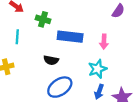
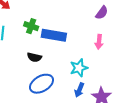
green cross: (43, 19) -> (31, 26), moved
pink arrow: (104, 42) -> (99, 42), moved

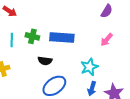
green cross: (31, 26) -> (32, 36), moved
pink arrow: (99, 42) -> (107, 40), turned 40

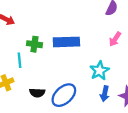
cyan line: (12, 40) -> (20, 60), moved
black semicircle: (45, 61) -> (37, 93), moved

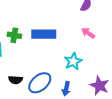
pink arrow: (115, 39) -> (88, 33), turned 88
blue arrow: (105, 94) -> (66, 89), moved

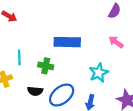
green cross: (14, 35) -> (46, 66), moved

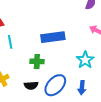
cyan line: (19, 57) -> (10, 42), moved

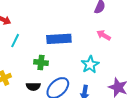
cyan line: (10, 42) -> (15, 41), turned 32

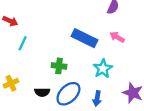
blue rectangle: (59, 39) -> (84, 38), moved, turned 30
green cross: (41, 62) -> (59, 66), moved

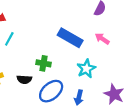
black semicircle: (42, 92) -> (24, 79), moved

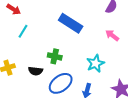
blue rectangle: (70, 38) -> (71, 23), moved

